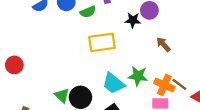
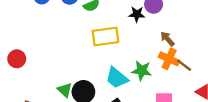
brown line: (179, 84) -> (184, 65), moved
orange cross: (164, 85) -> (169, 59), moved

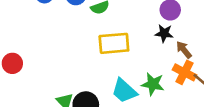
black star: (137, 14) -> (164, 33), moved

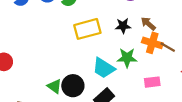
black star: (164, 33) -> (123, 26), moved

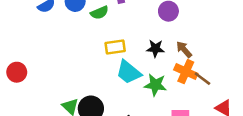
yellow rectangle: (87, 29) -> (115, 47), size x0.7
cyan trapezoid: (104, 68) -> (129, 72), moved

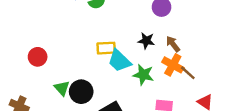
yellow rectangle: (115, 47) -> (106, 48), moved
red circle: (17, 72) -> (38, 57), moved

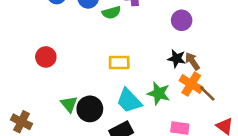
black star: (146, 41) -> (177, 59), moved
red circle: (38, 57) -> (46, 57), moved
cyan trapezoid: (119, 61) -> (129, 101), moved

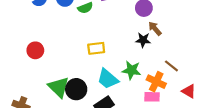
brown arrow: (192, 61) -> (155, 28), moved
orange cross: (191, 84) -> (156, 82), moved
green triangle: (69, 104) -> (59, 87), size x1.5

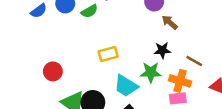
black star: (143, 40) -> (162, 50), moved
red circle: (35, 50) -> (53, 71), moved

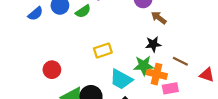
brown line: (194, 61) -> (180, 61), moved
orange cross: (180, 81) -> (157, 74), moved

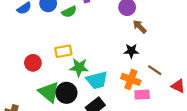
yellow rectangle: (103, 50) -> (63, 51), moved
green star: (144, 65) -> (79, 67), moved
cyan trapezoid: (121, 79) -> (97, 80), turned -50

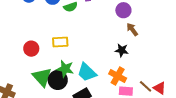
green star: (79, 67) -> (65, 69), moved
brown line: (155, 70) -> (146, 86), moved
cyan trapezoid: (97, 80) -> (87, 72), turned 50

